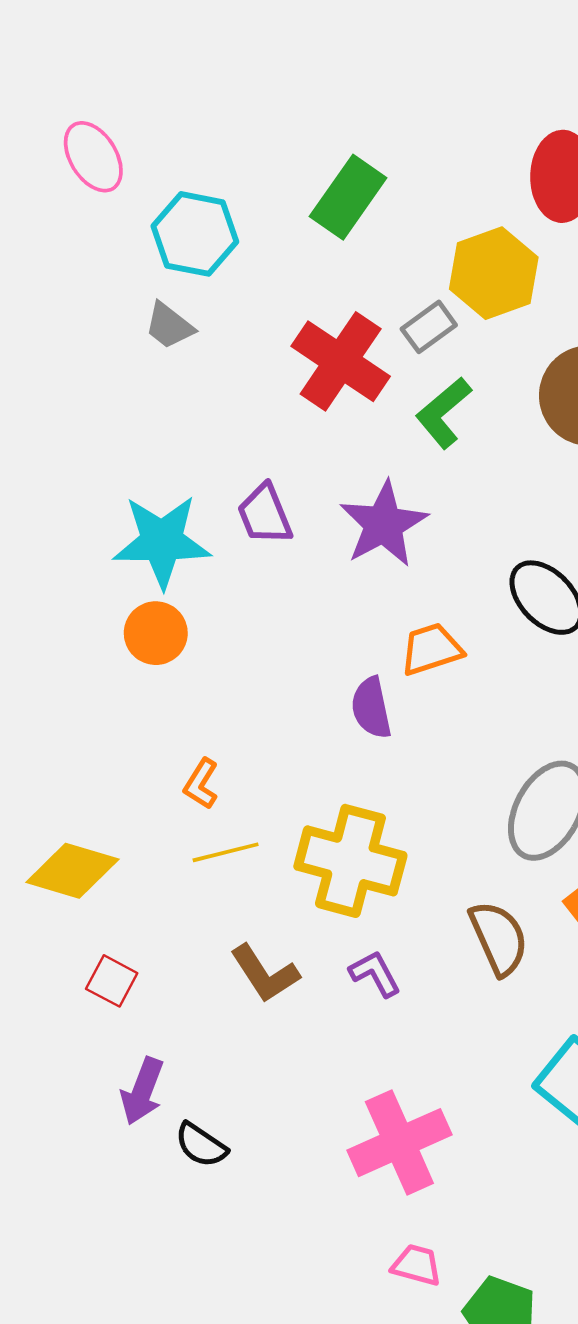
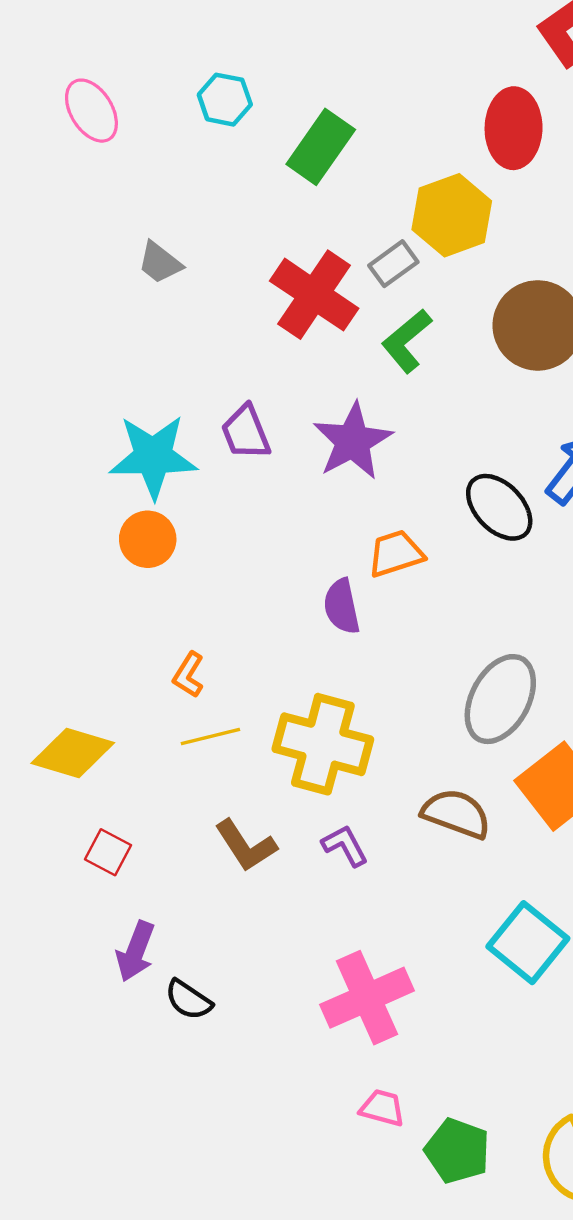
cyan hexagon: (195, 234) -> (225, 100), moved, size x0.7
brown semicircle: (499, 938) -> (456, 814), turned -46

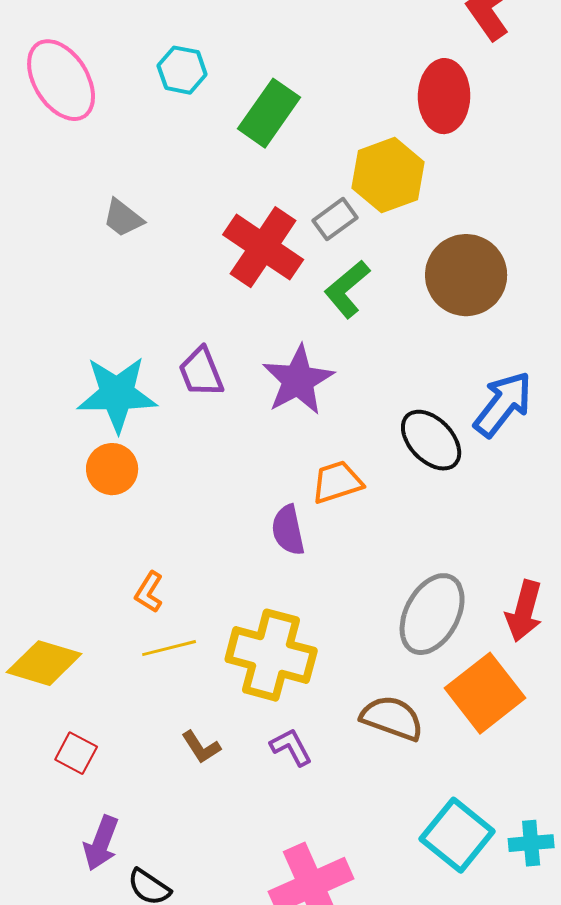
pink ellipse: (91, 111) -> (61, 80), size x1.4
brown L-shape: (246, 846) -> (201, 747), size x0.7

